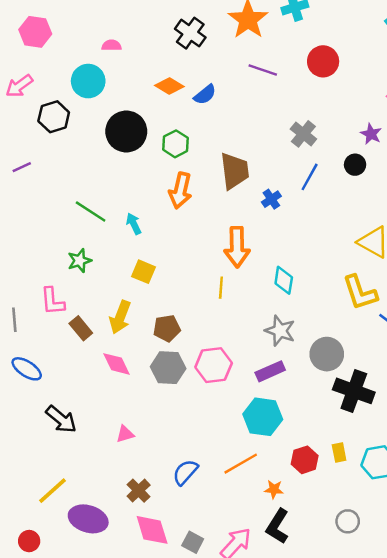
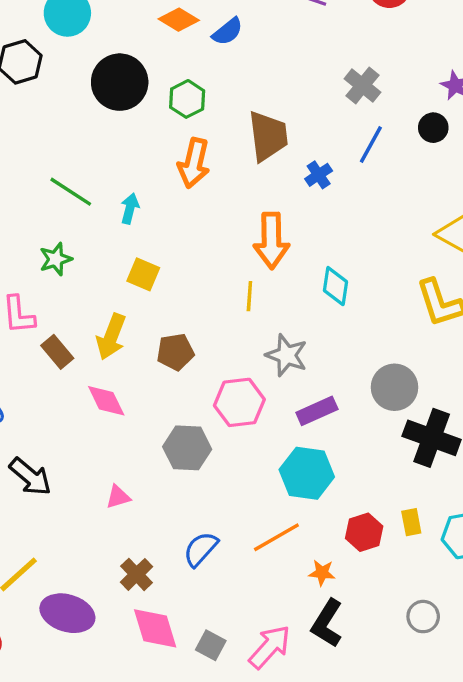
cyan arrow: (134, 224) -> (130, 209), turned 40
gray star: (280, 331) -> (287, 355), moved
gray hexagon: (168, 368) -> (187, 448), moved

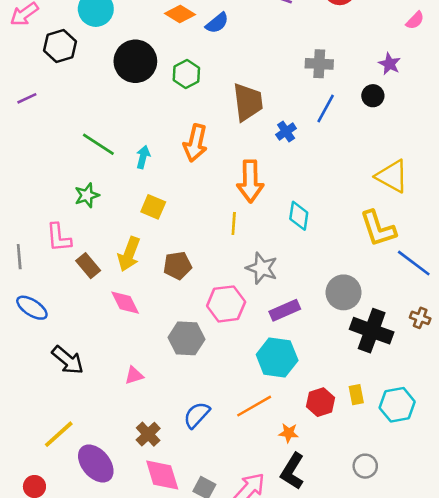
gray cross: (362, 85) -> (319, 64), turned -36
orange arrow: (194, 163) -> (195, 143), moved
purple ellipse: (67, 613) -> (96, 464), turned 33

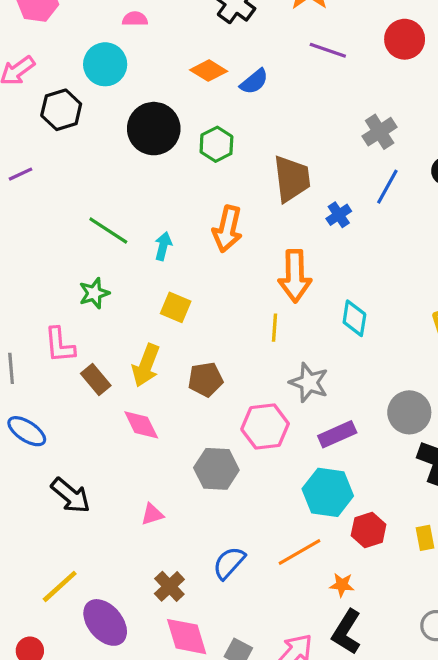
gray cross: (319, 64) -> (380, 132), turned -36
red hexagon: (321, 402) -> (369, 530), moved

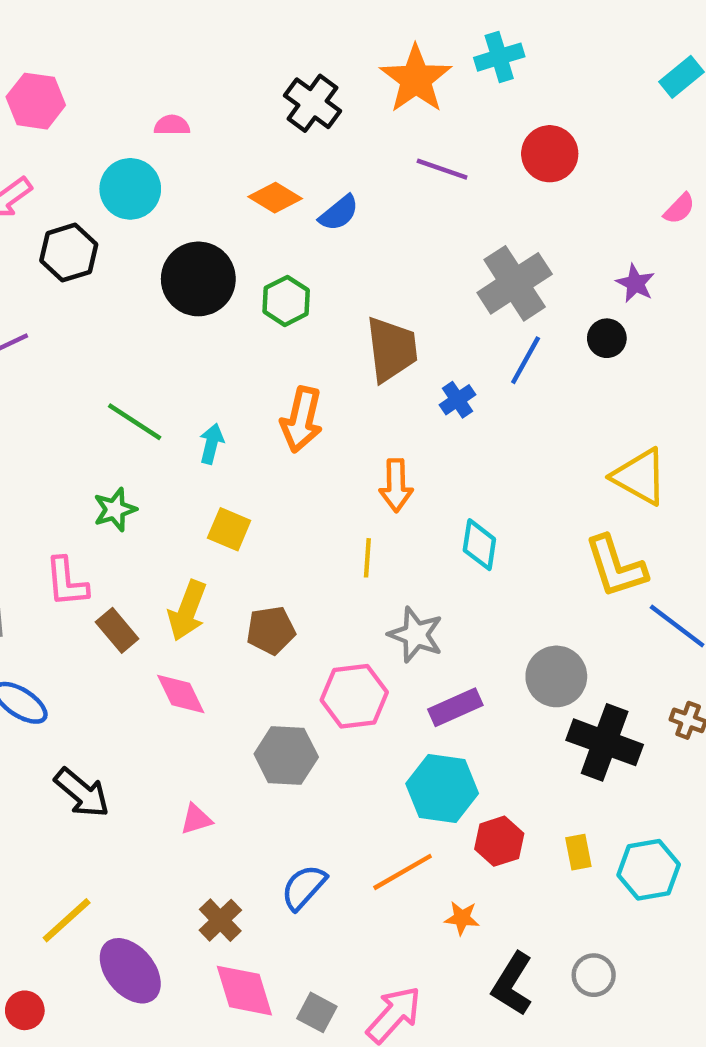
gray cross: (380, 132) -> (515, 283), size x1.5
orange arrow: (295, 276) -> (396, 485), size x0.7
black L-shape: (347, 632) -> (512, 984), moved

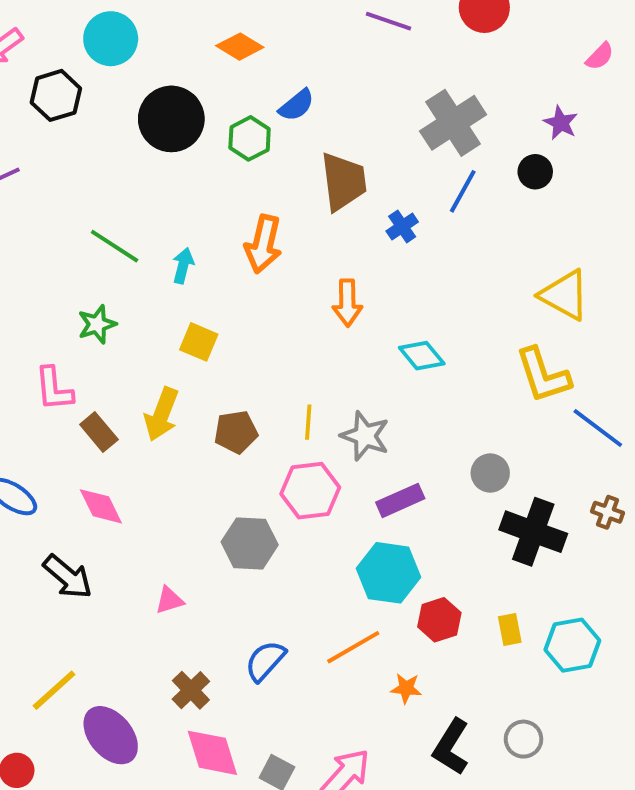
blue semicircle: (339, 213) -> (297, 105), moved
cyan diamond: (479, 545) -> (422, 356), turned -48
yellow line: (367, 558) -> (308, 422), moved
gray circle: (556, 676) -> (490, 473), size x0.7
pink diamond: (181, 694) -> (101, 506), moved

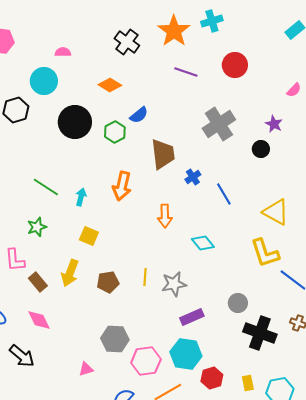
blue line: (463, 191) -> (224, 194), moved, turned -60
gray star: (365, 436) -> (174, 284), turned -30
pink hexagon: (310, 491) -> (146, 361), moved
pink triangle: (169, 600) -> (86, 369), moved

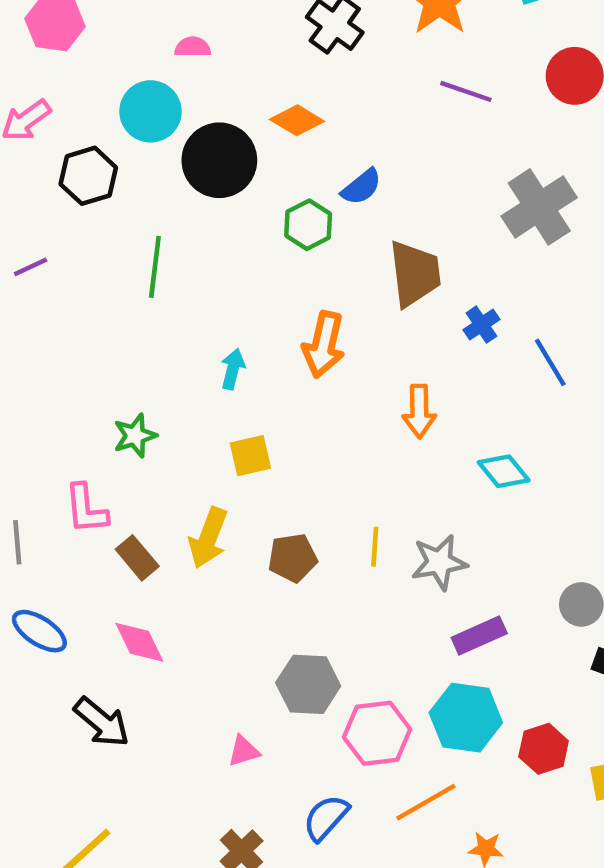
black circle: (75, 122) -> (219, 160), moved
green line: (46, 187) -> (155, 267), moved, turned 64
yellow square: (89, 236) -> (250, 456), turned -36
red hexagon: (212, 378) -> (544, 749), moved

